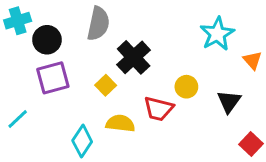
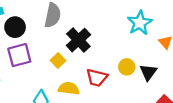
yellow circle: (186, 87) -> (127, 67), moved

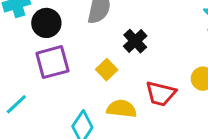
black cross: (78, 40) -> (135, 41), size x0.7

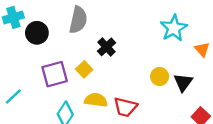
purple square: (52, 62) -> (55, 74), moved
red trapezoid: (161, 94) -> (125, 107), moved

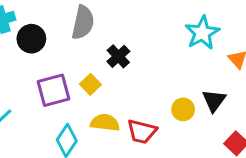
yellow circle: (160, 76) -> (183, 109), moved

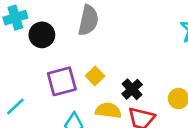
black cross: (118, 56) -> (132, 89), moved

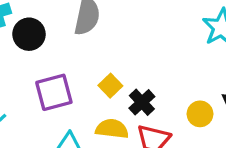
yellow square: (95, 76) -> (110, 86), moved

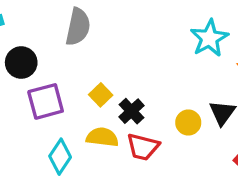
black circle: (29, 34) -> (21, 63), moved

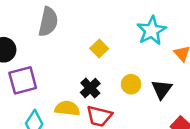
yellow square: (101, 95) -> (99, 48), moved
yellow circle: (188, 123) -> (131, 84), moved

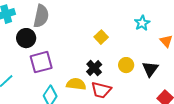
gray semicircle: (48, 22) -> (41, 16), moved
cyan star: (151, 31) -> (142, 23), size x0.7

